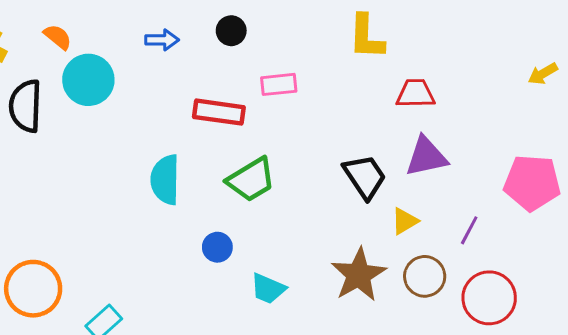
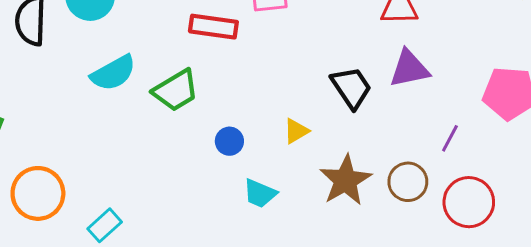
cyan semicircle: (165, 180) -> (113, 73), moved, turned -120
green trapezoid: (251, 180) -> (176, 90), moved
yellow triangle: (405, 221) -> (296, 131), moved
blue circle: (217, 247) -> (229, 141), moved

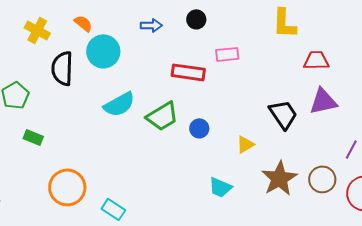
blue circle: (229, 141) -> (199, 128), moved
cyan rectangle: (105, 225) -> (113, 209), turned 75

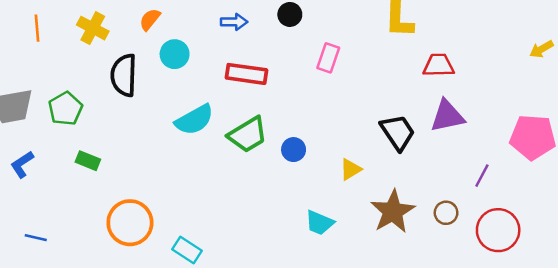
orange semicircle: (83, 23) -> (150, 19), turned -90
cyan circle: (103, 51) -> (175, 54), size x0.7
pink rectangle: (227, 54) -> (328, 58), turned -65
red rectangle: (188, 72) -> (246, 74), moved
brown circle: (322, 179) -> (446, 213), size x0.7

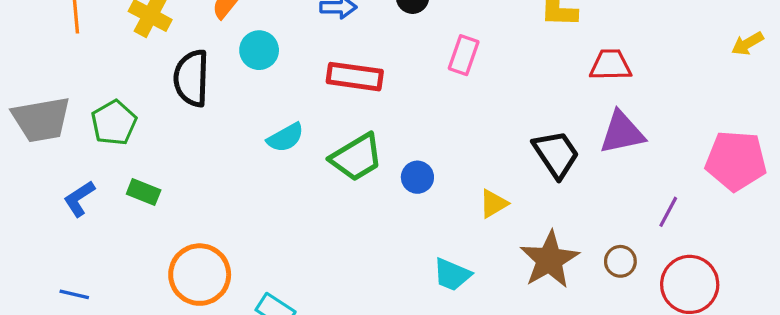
cyan semicircle: (194, 120) -> (285, 138), size x0.7
blue L-shape: (22, 164) -> (79, 199), moved

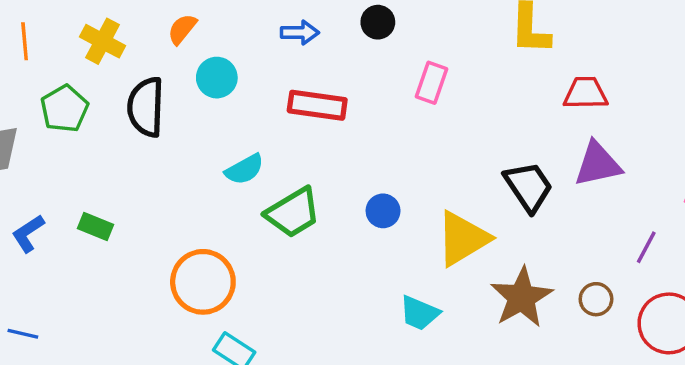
green pentagon: (114, 123) -> (64, 109), moved
green trapezoid: (356, 157) -> (293, 213), moved
yellow triangle: (493, 204) -> (463, 239), size x1.8
orange circle: (200, 275) -> (203, 282), moved

